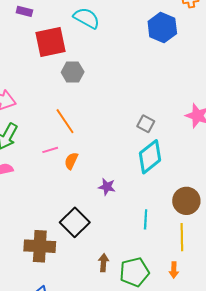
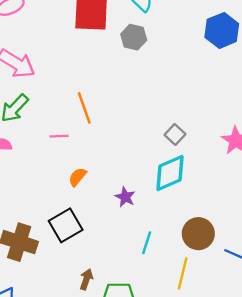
gray hexagon: (73, 72) -> (134, 37), moved
orange semicircle: (71, 161) -> (78, 177), moved
purple star: (107, 187) -> (125, 197), moved

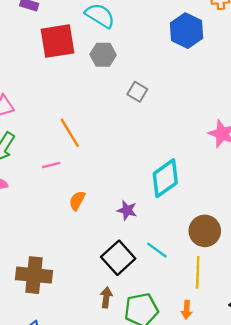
gray square: (175, 135) -> (137, 92), moved
black square: (66, 225) -> (118, 258), moved
cyan line: (147, 243) -> (157, 250), turned -60

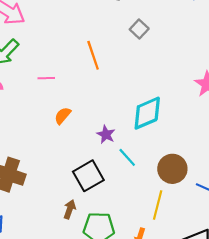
orange line: (70, 133) -> (93, 55), moved
cyan line: (157, 250) -> (127, 157), moved

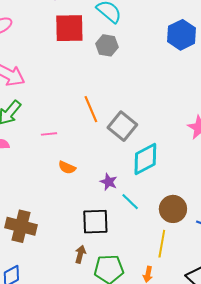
gray square: (139, 29) -> (122, 126), moved, size x1.6
orange semicircle: (63, 116) -> (67, 168), turned -102
black square: (88, 176) -> (95, 222), turned 32

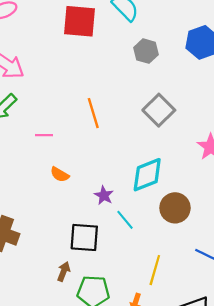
gray hexagon: (107, 45) -> (146, 51), moved
gray square: (122, 126) -> (159, 110), moved
brown circle: (173, 209) -> (175, 208), moved

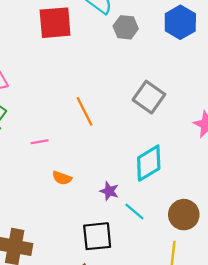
gray hexagon: (146, 51) -> (126, 27), moved
brown circle: (175, 208) -> (184, 215), moved

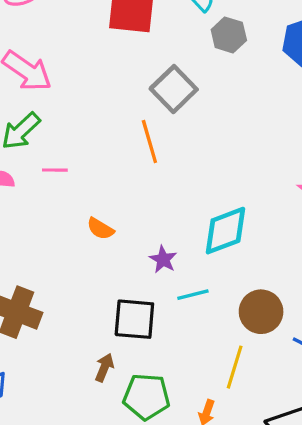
gray square: (149, 97) -> (174, 89), moved
pink line: (40, 142) -> (55, 170), moved
cyan line: (134, 212) -> (193, 295), turned -65

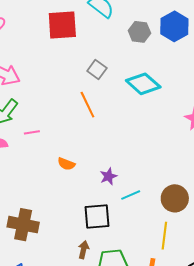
gray hexagon: (229, 35) -> (139, 32), moved
gray square: (174, 89) -> (97, 69), size x0.7
cyan diamond: (225, 231) -> (143, 84), moved, turned 72
purple star: (163, 259) -> (108, 176), turned 30

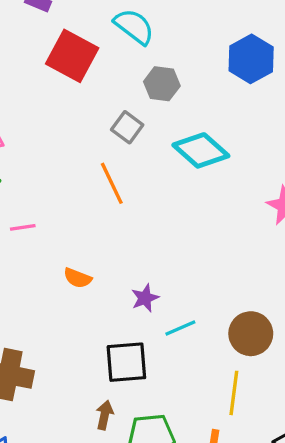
red square: (62, 25) -> (72, 56), turned 32
gray hexagon: (139, 32) -> (162, 84), moved

